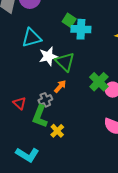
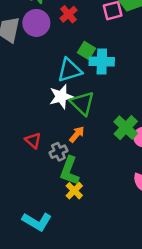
cyan triangle: (32, 38) -> (70, 70), moved
red triangle: (20, 103) -> (33, 141), moved
green L-shape: (40, 116) -> (69, 171), moved

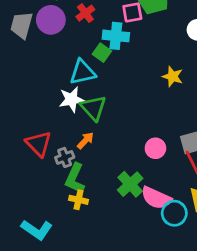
cyan cross: (102, 61) -> (116, 36), moved
green cross: (126, 128) -> (130, 184), moved
red triangle: (33, 141) -> (39, 144), size x1.5
yellow cross: (74, 191) -> (78, 200), turned -36

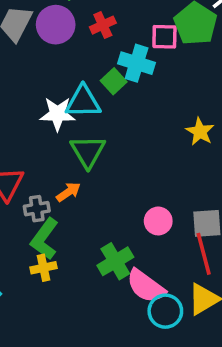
white star: (72, 99) -> (58, 114), moved
yellow cross: (78, 200) -> (43, 268), turned -36

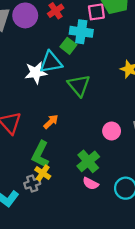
green triangle: (88, 151) -> (79, 85), moved
gray cross: (37, 209) -> (32, 184), moved
yellow cross: (43, 268) -> (43, 173), turned -35
pink semicircle: (146, 286) -> (91, 184), moved, size x0.6

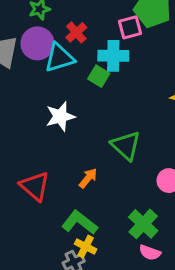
cyan triangle: (51, 62) -> (59, 58), moved
green triangle: (79, 85) -> (126, 146), moved
green L-shape: (40, 154) -> (80, 222), turned 108

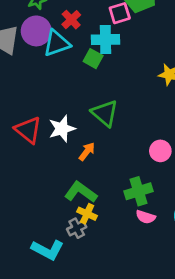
white star: (60, 116) -> (62, 129), moved
green triangle: (126, 146) -> (105, 113), moved
red triangle: (35, 186) -> (28, 130), moved
green cross: (143, 224) -> (139, 191), turned 32

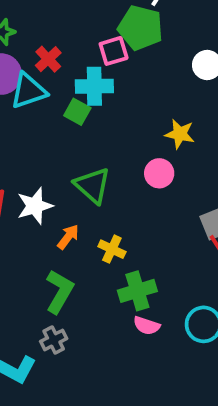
pink circle: (160, 151) -> (159, 173), moved
green L-shape: (81, 192) -> (59, 291), turned 84
yellow cross: (87, 214) -> (112, 249), moved

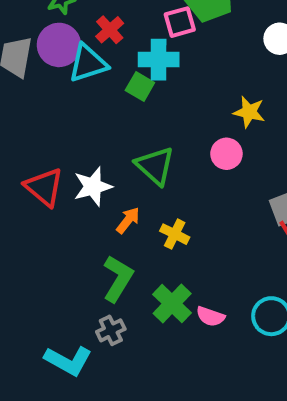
green cross: (137, 291) -> (172, 304), moved, turned -30

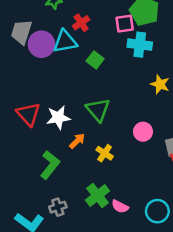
purple circle: (59, 45) -> (41, 44), moved
cyan cross: (159, 60) -> (140, 45), moved
pink circle: (226, 154) -> (143, 132), moved
green L-shape: (118, 279) -> (50, 165), moved

